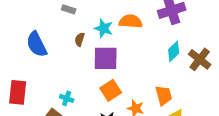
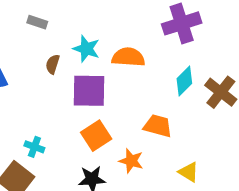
orange semicircle: (131, 21) -> (128, 57), moved
orange trapezoid: (164, 95) -> (158, 126), moved, turned -60

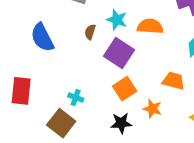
purple square: (89, 91) -> (119, 53), turned 32

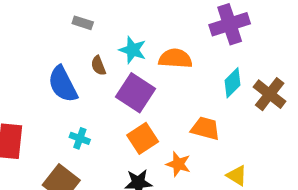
brown semicircle: (90, 32) -> (98, 66), turned -40
blue semicircle: (42, 37) -> (63, 84), moved
cyan cross: (76, 98) -> (80, 138), moved

